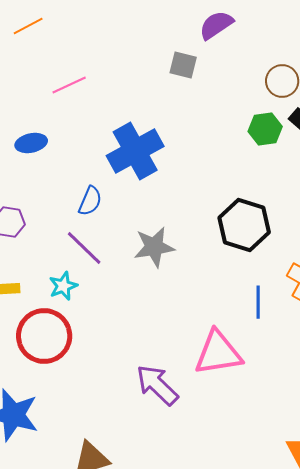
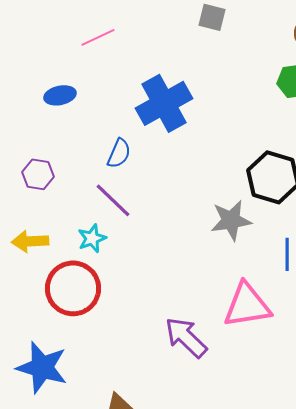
gray star: (154, 247) -> (231, 220), moved

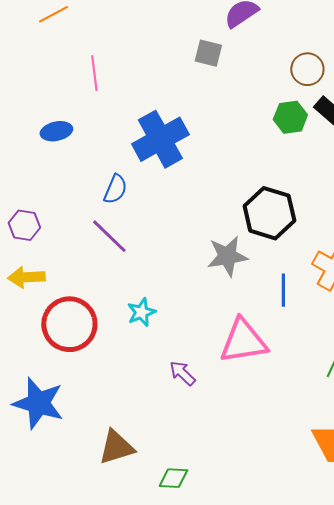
pink line: (98, 37) -> (94, 73), turned -72
purple hexagon: (38, 174) -> (24, 225), moved
cyan star: (92, 238) -> (141, 312), moved
purple arrow: (186, 337) -> (182, 373), size x0.6

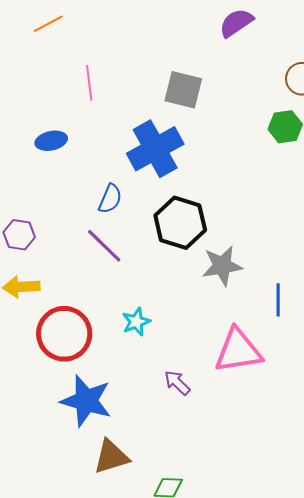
gray square: (208, 53) -> (183, 90), moved, size x1.4
black hexagon: (269, 213) -> (180, 223), moved
blue star: (38, 403) -> (86, 401), moved

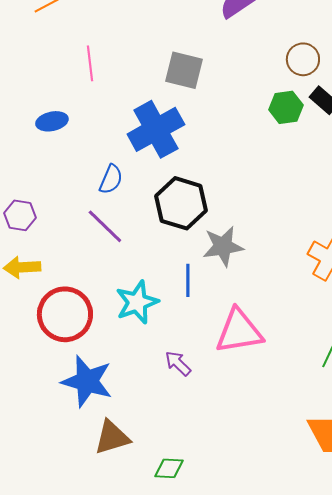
blue line: (278, 300) -> (188, 280), moved
cyan star: (136, 322) -> (137, 302), size x1.5

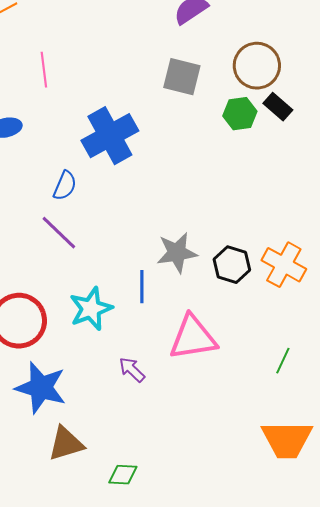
brown circle: (303, 59) -> (257, 66), size x1.4
gray square: (184, 70) -> (182, 77), moved
black hexagon: (181, 203) -> (232, 265), moved, size x0.7

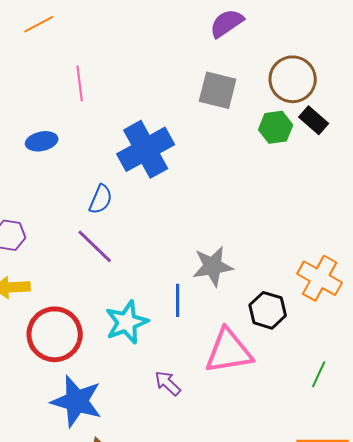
black hexagon: (232, 265) -> (268, 310), moved

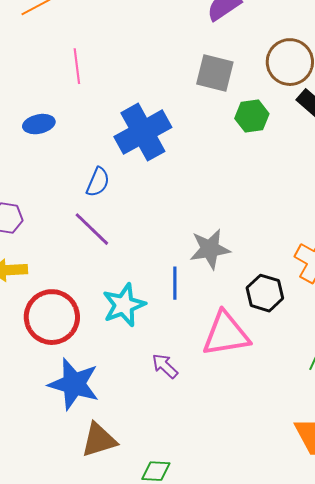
green hexagon: (276, 127) -> (252, 116), moved

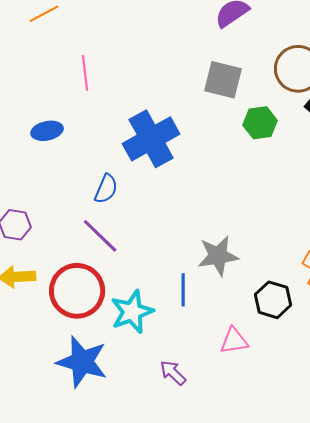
red circle: (52, 317) -> (77, 291), moved
pink triangle: (226, 334) -> (234, 341), size x0.6
blue star: (74, 384) -> (82, 362), moved

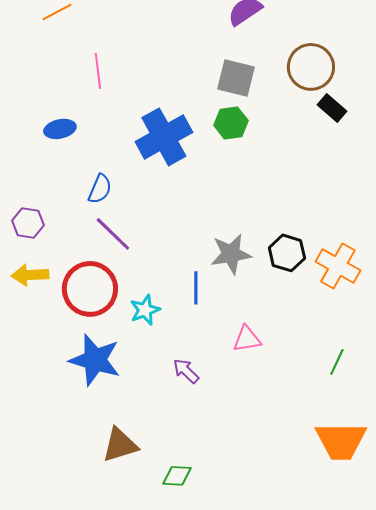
green hexagon: (260, 123) -> (231, 123), moved
blue semicircle: (106, 189) -> (100, 189), moved
black hexagon: (273, 300) -> (287, 253), moved
cyan star: (132, 312) -> (145, 310), size x0.7

